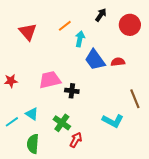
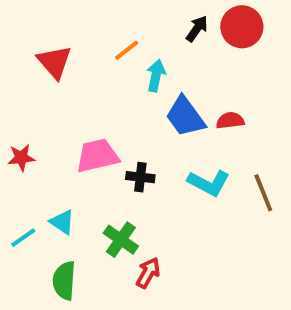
red circle: (130, 25) -> (242, 27), moved
cyan L-shape: (113, 121) -> (209, 183), moved

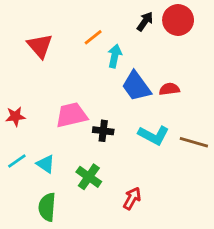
brown line: (263, 193) -> (194, 142), turned -52
cyan line: (23, 238) -> (17, 161), moved
red arrow: (148, 273) -> (132, 198), moved

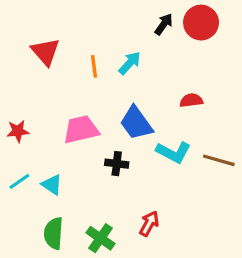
orange line: (93, 37) -> (94, 66), moved, turned -60
cyan arrow: (115, 56) -> (130, 63), turned 30
blue trapezoid: (136, 86) -> (136, 123), moved
black cross: (103, 131) -> (117, 164), moved
green cross: (89, 177) -> (101, 238), moved

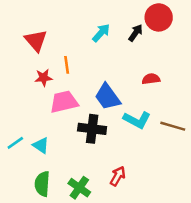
black arrow: (164, 24) -> (136, 33), moved
cyan arrow: (130, 63) -> (101, 33), moved
orange line: (94, 66) -> (67, 65), moved
red star: (18, 131) -> (43, 78), moved
black cross: (117, 164) -> (92, 129), size x1.5

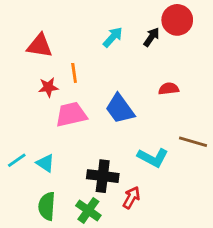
red triangle: (36, 41) -> (40, 46), turned -40
cyan L-shape: (137, 120) -> (153, 157), moved
black cross: (92, 129) -> (103, 176), moved

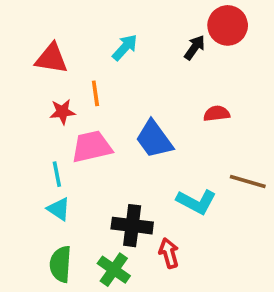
cyan arrow: (113, 37) -> (125, 47), moved
cyan line: (17, 160) -> (57, 174), moved, turned -66
red arrow: (131, 198) -> (169, 253), turned -45

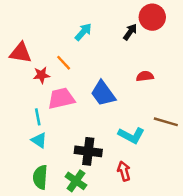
red triangle: (51, 58) -> (21, 53), moved
orange line: (95, 93) -> (64, 63), turned -35
red arrow: (169, 253) -> (124, 171), moved

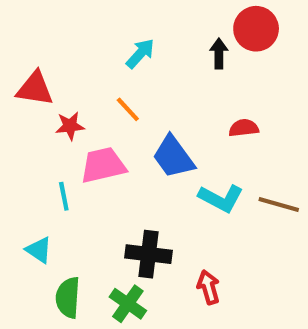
black arrow: (130, 32) -> (219, 54), turned -35
orange line: (64, 63) -> (128, 109), moved
cyan L-shape: (131, 135) -> (221, 198), moved
cyan triangle: (39, 140) -> (39, 250), moved

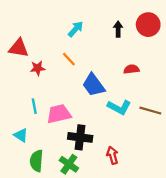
red circle: (256, 29) -> (148, 25), moved
pink trapezoid: (103, 165) -> (59, 114), moved

